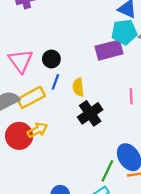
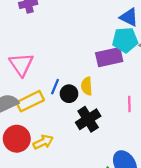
black circle: (51, 59) -> (69, 94), moved
yellow semicircle: (78, 87) -> (87, 86), moved
yellow arrow: (37, 130) -> (43, 142), moved

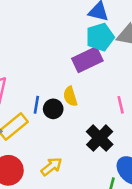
black cross: (88, 119) -> (100, 138), moved
yellow arrow: (43, 142) -> (51, 166), moved

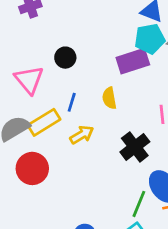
black circle: (53, 109) -> (65, 58), moved
yellow arrow: (51, 166) -> (82, 135), moved

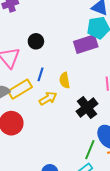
yellow semicircle: (109, 98) -> (65, 80), moved

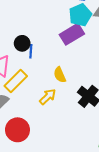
blue line: (41, 74) -> (31, 51), moved
yellow rectangle: (20, 89) -> (16, 81), moved

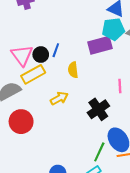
black circle: (22, 43) -> (41, 55), moved
yellow semicircle: (60, 75) -> (73, 70), moved

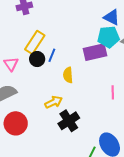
pink triangle: (22, 55) -> (11, 64), moved, size x0.7
yellow rectangle: (33, 74) -> (35, 42), moved, turned -30
black cross: (98, 109) -> (69, 121), moved

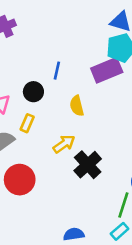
yellow rectangle: (35, 42) -> (27, 123), moved, size x0.6
blue line: (52, 55) -> (57, 71), moved

